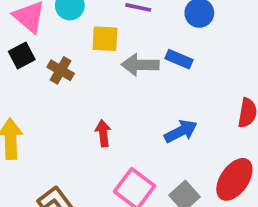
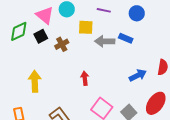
brown cross: (61, 70) -> (62, 44), turned 32
blue arrow: (181, 131) -> (138, 75), moved

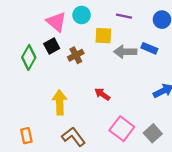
green diamond: (19, 31) -> (29, 57), moved, turned -35
red arrow: (85, 78) -> (102, 94), turned -48
yellow arrow: (35, 81) -> (60, 102), moved

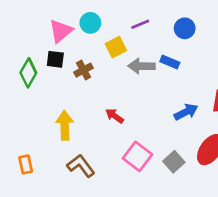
purple line: (124, 16) -> (140, 24), turned -35
pink triangle: (56, 22) -> (61, 31), turned 40
yellow square: (103, 36) -> (116, 47), turned -30
black square: (52, 46) -> (55, 59), turned 35

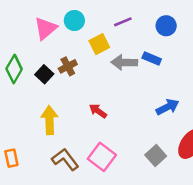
black square: (55, 59) -> (44, 74), moved, turned 36
pink square: (137, 156) -> (102, 157), moved

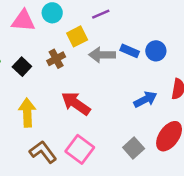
blue circle: (166, 26) -> (156, 51), moved
pink triangle: (46, 28) -> (23, 21), turned 45
brown cross: (68, 66) -> (56, 59), moved
red arrow: (98, 111) -> (76, 103), size x1.6

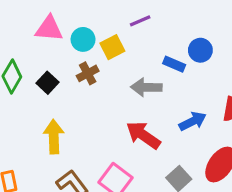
cyan circle: (52, 13) -> (83, 39), moved
blue circle: (156, 51) -> (200, 50), moved
gray arrow: (102, 55) -> (146, 87), moved
red arrow: (76, 103) -> (143, 135), moved

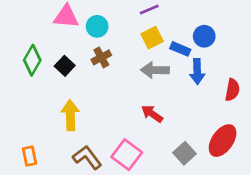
yellow square: (112, 47) -> (152, 38), moved
blue arrow: (193, 121) -> (197, 71), moved, turned 115
red arrow: (143, 135) -> (152, 114), size x0.7

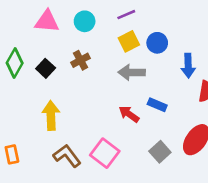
cyan circle: (97, 26) -> (85, 21), moved
blue circle: (204, 36) -> (157, 43), moved
blue rectangle: (180, 49) -> (157, 105), moved
blue arrow: (197, 71) -> (188, 66), moved

